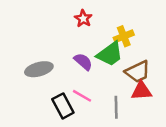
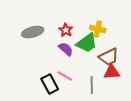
red star: (83, 19) -> (66, 30), moved
yellow cross: (124, 36) -> (98, 29), turned 35
gray ellipse: (39, 69) -> (33, 32), moved

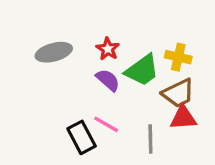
yellow cross: (98, 29) -> (178, 57), moved

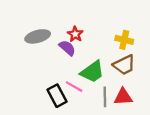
green trapezoid: (142, 70) -> (92, 72), moved
purple semicircle: (108, 80) -> (67, 48), moved
red triangle: (183, 118) -> (123, 97), moved

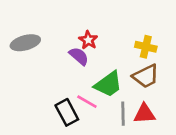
gray ellipse: (38, 36) -> (25, 43), moved

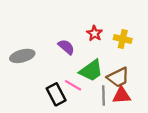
red star: (88, 40) -> (95, 33), moved
gray ellipse: (25, 43) -> (22, 56), moved
brown trapezoid: (146, 76) -> (118, 77), moved

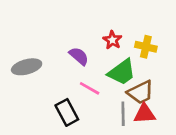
green trapezoid: (91, 71) -> (122, 72), moved
pink line: (73, 85) -> (90, 88), moved

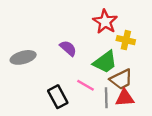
red star: (112, 40) -> (105, 22), moved, size x1.5
pink line: (90, 88) -> (85, 85), moved

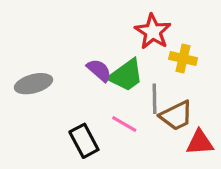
green trapezoid: (105, 62) -> (126, 75), moved
gray line: (106, 98) -> (155, 99), moved
red triangle: (125, 98) -> (200, 142), moved

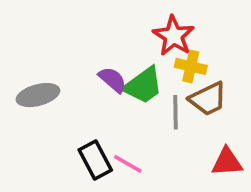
yellow cross: (183, 58) -> (191, 66), moved
brown trapezoid: (176, 116) -> (208, 99), moved
pink line: (124, 124) -> (128, 164), moved

